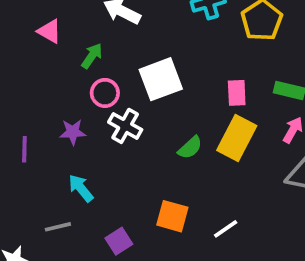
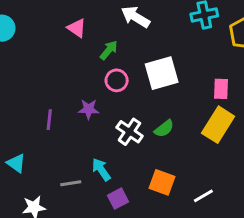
white cross: (125, 126) -> (130, 132), moved
green semicircle: (190, 148) -> (164, 129), moved
cyan arrow: (81, 188) -> (101, 170), moved

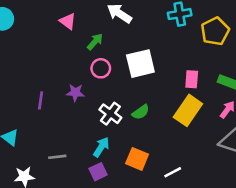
cyan arrow: (101, 170) -> (101, 147), moved, turned 66

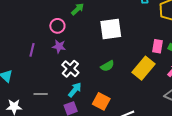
pink circle: (101, 68) -> (57, 26), moved
pink rectangle: (192, 79) -> (157, 46), moved
white cross: (110, 114) -> (70, 69), moved

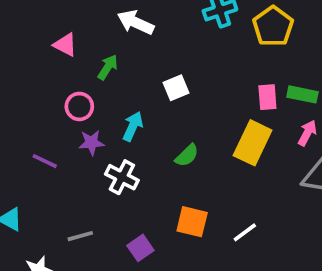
white square: (111, 29) -> (176, 88), size x0.6
purple line: (32, 50) -> (45, 161), turned -64
cyan arrow: (75, 90) -> (133, 126), moved

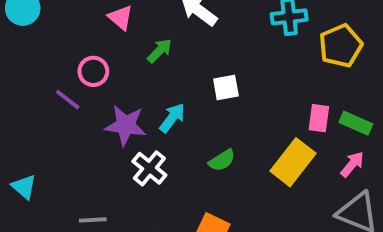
pink circle: (79, 106) -> (93, 71), moved
purple star: (91, 143) -> (126, 125), size x1.5
purple line: (45, 161) -> (68, 100), moved

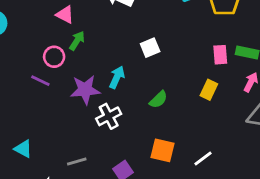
green arrow: (160, 51) -> (77, 41), moved
yellow rectangle: (293, 162) -> (209, 90), size x0.6
white cross: (149, 168) -> (109, 116), turned 35

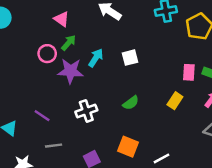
cyan arrow: (117, 77) -> (96, 58), moved
purple line: (40, 81) -> (42, 116), moved
purple star: (85, 90) -> (70, 71), moved

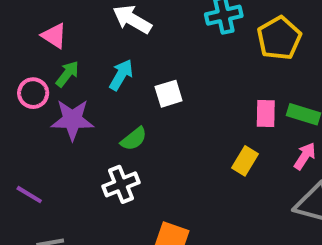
cyan arrow: (96, 58) -> (121, 75), moved
green semicircle: (131, 103) -> (134, 139), moved
white cross: (86, 111) -> (121, 184), moved

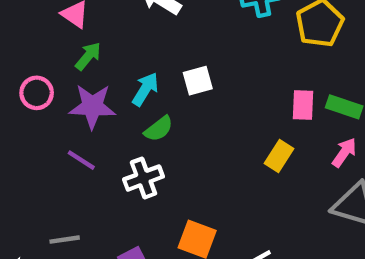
cyan arrow: (121, 75) -> (145, 89), moved
pink circle: (33, 93) -> (37, 93), moved
purple line: (29, 195) -> (81, 160), moved

